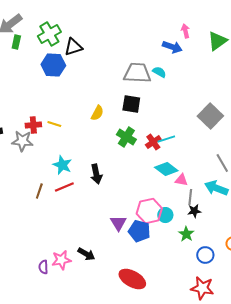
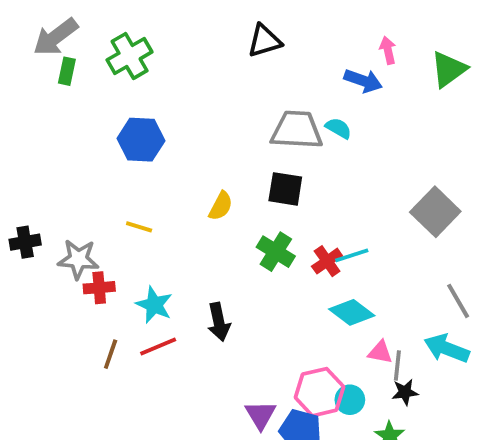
black triangle: (73, 47) -> (264, 41), moved
blue hexagon: (53, 65) -> (141, 140), moved
red cross: (33, 125) -> (99, 288), moved
pink triangle: (181, 180) -> (380, 352), moved

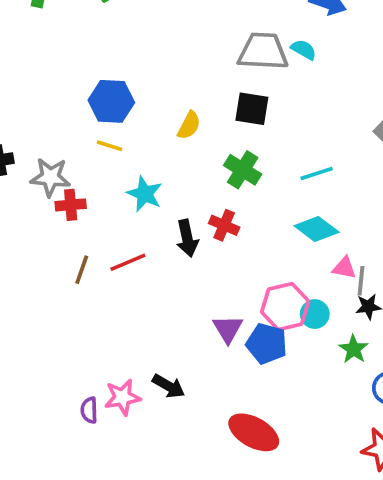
blue hexagon: (141, 140) -> (111, 101), moved
red cross: (327, 261) -> (224, 225), moved, turned -32
cyan star: (154, 305) -> (145, 194), moved

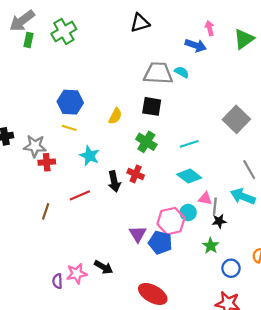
brown line: (82, 270) -> (46, 211), moved
cyan circle: (315, 314) -> (188, 213), moved

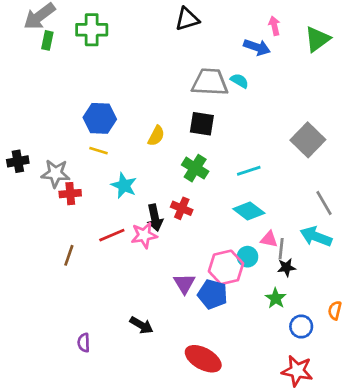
green cross: (64, 31) -> (92, 30), turned 30
pink star: (77, 274) -> (144, 235), moved

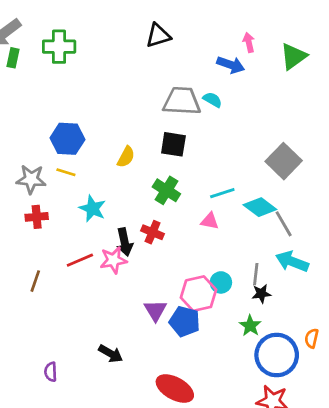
gray star: (55, 173) -> (31, 179), moved
gray line: (324, 203) -> (284, 224), moved
cyan diamond: (249, 211) -> (260, 207), moved
pink triangle: (269, 239) -> (210, 221), moved
blue circle: (301, 327) -> (277, 355), size x1.8

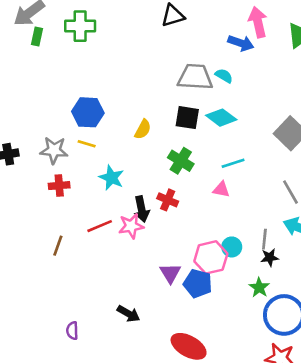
pink arrow: (249, 42) -> (258, 22), size x1.6
cyan diamond: (260, 207) -> (221, 118), moved

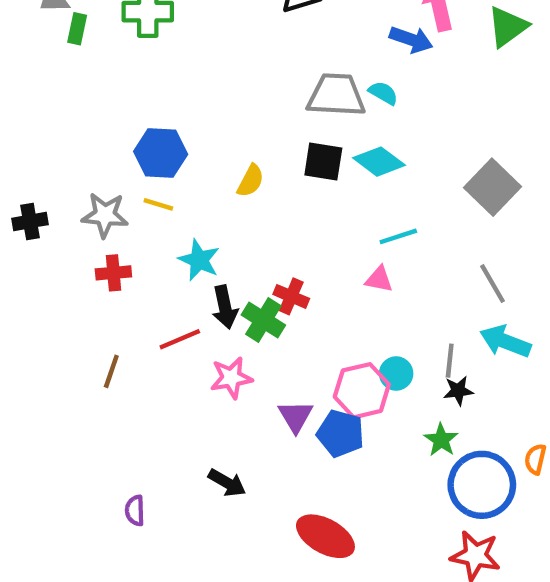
green cross: (181, 161) -> (263, 320), moved
black arrow: (142, 209) -> (225, 307), moved
pink star: (131, 226) -> (231, 378), moved

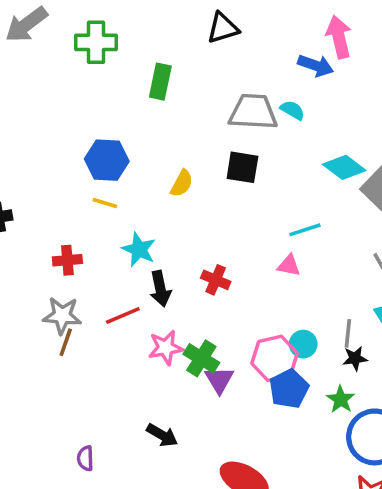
green rectangle: (77, 29) -> (160, 82), moved, size x1.4
cyan diamond: (379, 162) -> (344, 167), moved
gray star: (105, 215) -> (62, 316), moved
green cross: (263, 320) -> (201, 358), moved
blue pentagon: (340, 433) -> (289, 389), moved, turned 30

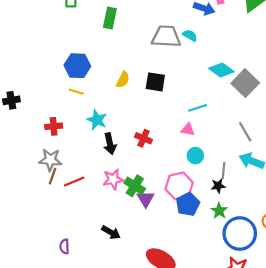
black square: (242, 167) -> (155, 82), moved
red line: (123, 316) -> (74, 182), moved
cyan circle: (303, 344) -> (195, 156), moved
black star: (355, 358) -> (218, 186), moved

